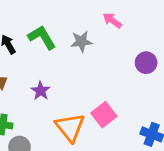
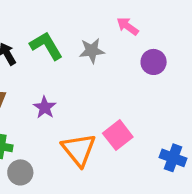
purple circle: (146, 63) -> (154, 62), moved

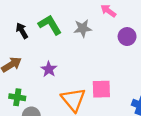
pink square: (118, 135) -> (101, 89), turned 36

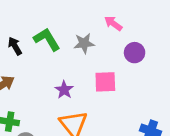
purple star: (49, 69) -> (64, 90), moved
pink square: (101, 89) -> (105, 82), moved

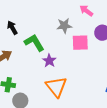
green L-shape: (47, 39) -> (34, 43), moved
pink square: (105, 82) -> (80, 43), moved

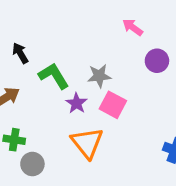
gray star: (64, 26) -> (99, 76), moved
pink square: (80, 43) -> (113, 105), moved, turned 30

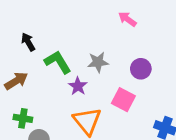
purple circle: (157, 61) -> (141, 69), moved
pink square: (113, 105) -> (123, 100), moved

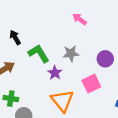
pink arrow: (127, 19) -> (79, 19), moved
pink square: (123, 100) -> (91, 84), turned 36

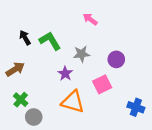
green L-shape: (39, 53) -> (50, 41), moved
green cross: (11, 99) -> (21, 100), turned 32
orange triangle: (62, 101) -> (73, 102), turned -35

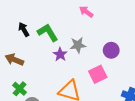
brown arrow: (15, 69) -> (14, 60), turned -126
purple star: (65, 74) -> (60, 54), moved

